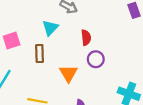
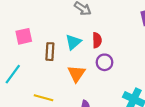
cyan triangle: (50, 28) -> (73, 42), moved

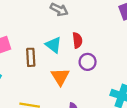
cyan triangle: (73, 42) -> (53, 45), turned -35

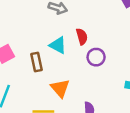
orange triangle: (60, 77) -> (60, 88), moved

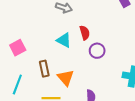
brown rectangle: (37, 62) -> (44, 69), moved

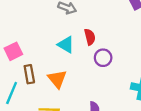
brown rectangle: (44, 69) -> (29, 74), moved
orange triangle: (66, 78) -> (57, 79), moved

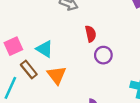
cyan triangle: (66, 45) -> (45, 49), moved
brown rectangle: (29, 74) -> (29, 70), turned -30

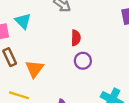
cyan triangle: (45, 49) -> (23, 21), moved

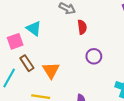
red semicircle: (76, 38) -> (82, 27), moved

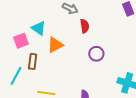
brown rectangle: (27, 63) -> (33, 61), turned 42
orange triangle: (51, 70) -> (55, 45), moved, turned 36

